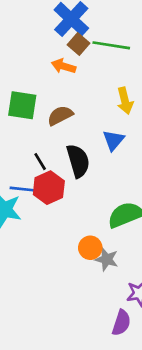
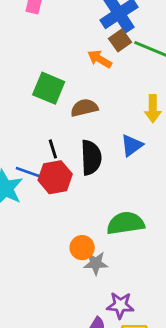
gray star: (107, 259) -> (96, 263), turned -30

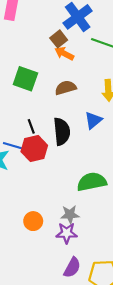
brown square: (120, 40) -> (59, 39), moved
brown semicircle: (84, 108) -> (66, 88), moved
orange circle: (82, 248) -> (33, 221), moved
purple star: (120, 305) -> (67, 233), moved

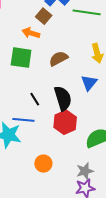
orange arrow: (64, 54) -> (31, 33), moved
red hexagon: (34, 149) -> (65, 122), moved
orange circle: (33, 221) -> (43, 164), moved

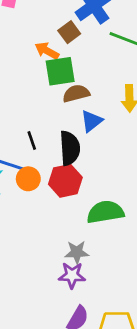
green square: (21, 58) -> (60, 71), moved, turned -30
blue triangle: (89, 83) -> (92, 121), moved
orange circle: (43, 164) -> (28, 179), moved

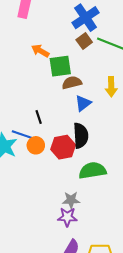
brown square: (69, 32) -> (84, 41), moved
orange arrow: (47, 51) -> (40, 51), moved
black semicircle: (70, 148) -> (81, 136), moved

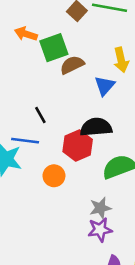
blue triangle: (83, 103) -> (105, 86), moved
black semicircle: (81, 136) -> (96, 127), turned -80
orange circle: (36, 145) -> (54, 176), moved

